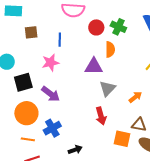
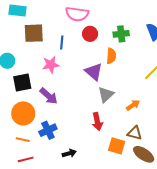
red circle: (96, 27) -> (90, 34), moved
green cross: (118, 27) -> (121, 34), turned -35
brown square: (31, 32) -> (34, 33), size x1.5
purple triangle: (94, 66) -> (94, 72), turned 36

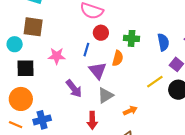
brown square: (34, 33) -> (33, 27), moved
blue line: (62, 43) -> (86, 50), moved
purple arrow: (49, 96) -> (74, 89), moved

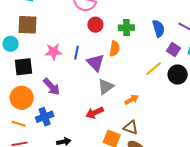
blue line: (86, 50) -> (77, 53), moved
purple arrow: (74, 89) -> (52, 87), moved
red arrow: (92, 120) -> (95, 113), turned 72

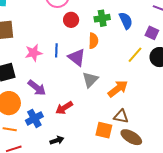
blue semicircle: (158, 29) -> (126, 21), moved
orange arrow: (132, 100) -> (118, 89), size x1.5
red arrow: (95, 113) -> (64, 108), moved

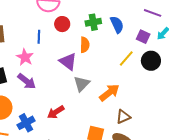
blue line: (56, 50) -> (39, 37), moved
pink star: (34, 53) -> (25, 57), turned -30
purple arrow: (37, 88) -> (27, 81), moved
brown triangle: (121, 116) -> (123, 117), moved, turned -35

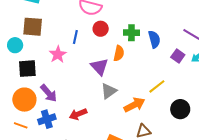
yellow line: (126, 59) -> (157, 86), moved
black circle: (151, 61) -> (180, 109), moved
purple arrow: (27, 81) -> (49, 93), moved

